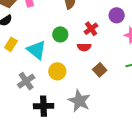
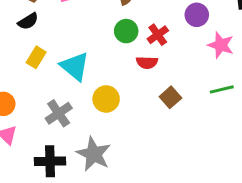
green circle: (60, 34) -> (126, 31), moved
gray star: (79, 101) -> (94, 154), moved
black cross: (44, 106) -> (50, 161), moved

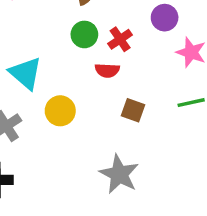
brown square: (170, 97) -> (133, 110), turned -30
gray star: (94, 154) -> (119, 174), moved

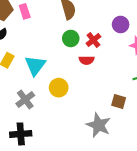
cyan triangle: (25, 73) -> (35, 65), turned 30
brown square: (133, 110) -> (119, 102), moved

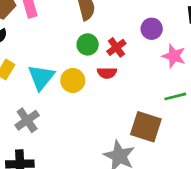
yellow circle: (59, 88) -> (73, 80), moved
brown square: (119, 102) -> (146, 127), size x1.6

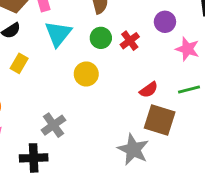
red semicircle: (107, 73) -> (149, 90), moved, turned -36
cyan triangle: (41, 77) -> (58, 34), moved
gray cross: (27, 120) -> (53, 125), moved

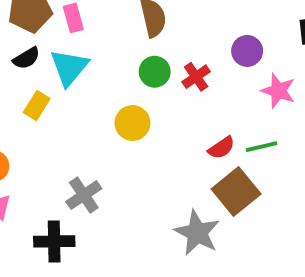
cyan triangle: (58, 34) -> (69, 67), moved
green line: (189, 89) -> (262, 147), moved
brown square: (160, 120) -> (236, 192), turned 32

